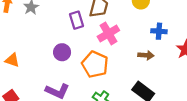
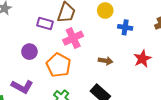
purple rectangle: (76, 20) -> (45, 23), turned -63
blue cross: (159, 31) -> (125, 27), moved

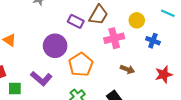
pink cross: (73, 38) -> (114, 38), moved
purple circle: (29, 52) -> (55, 46), size x1.5

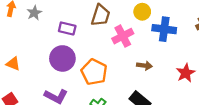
purple rectangle: (76, 21) -> (67, 28), moved
blue cross: (153, 41) -> (164, 29), size x1.5
red star: (164, 74) -> (186, 73), moved

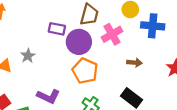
gray star: (34, 13) -> (28, 56), moved
purple circle: (62, 58) -> (79, 42), moved

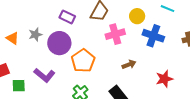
purple circle: (79, 42) -> (59, 43), moved
brown arrow: (134, 63) -> (129, 64), turned -40

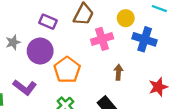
brown arrow: (129, 64) -> (118, 72), turned -64

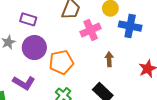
purple rectangle: (48, 22) -> (28, 19), moved
orange pentagon: (67, 70) -> (61, 62), turned 30

